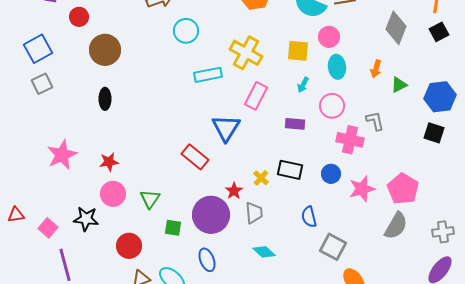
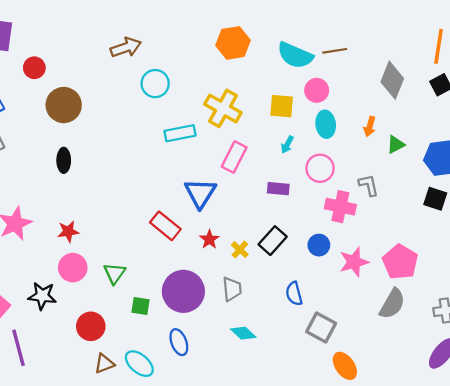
black rectangle: (290, 170) -> (273, 241), turned -60
red star: (234, 191) -> (209, 239), moved

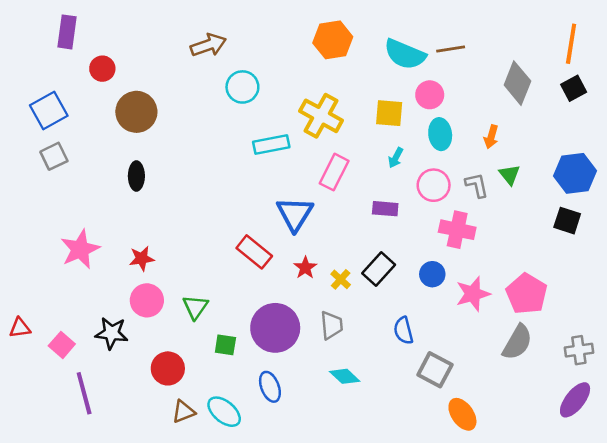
green triangle: (396, 145) -> (510, 175), moved, turned -42
gray L-shape: (369, 185) -> (477, 185), moved

